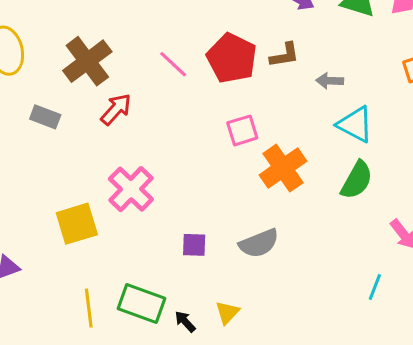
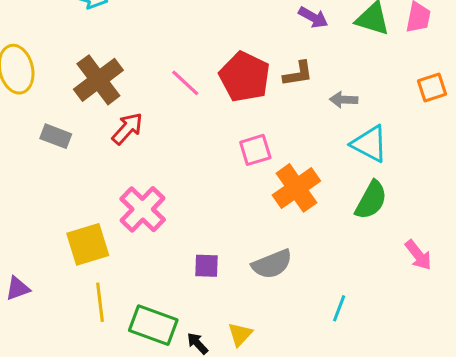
cyan line: (375, 287) -> (339, 308), moved
yellow line: (89, 308) -> (100, 302), moved

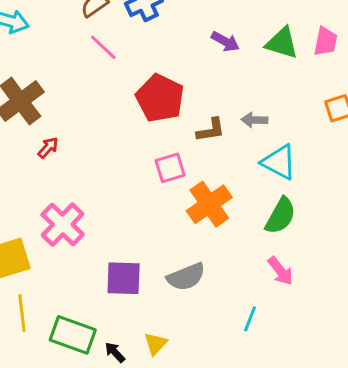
brown L-shape: (298, 74) -> (211, 130), moved
pink line: (185, 83) -> (103, 47), moved
red arrow: (127, 129) -> (48, 148), size x0.7
pink arrow: (418, 255) -> (280, 271), moved
purple square: (207, 266) -> (124, 278), size x1.5

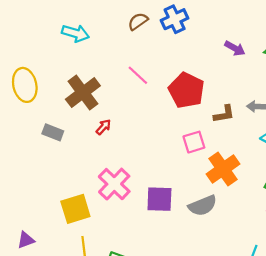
pink line: (103, 47) -> (138, 75), moved
gray semicircle: (186, 277) -> (203, 206), moved
purple square: (124, 278) -> (159, 199), moved

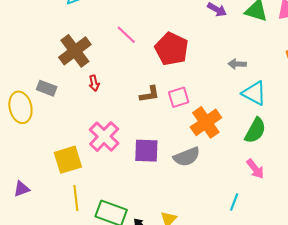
yellow ellipse: (25, 85) -> (20, 107), moved
brown L-shape: (224, 114) -> (149, 94), moved
red arrow: (103, 127) -> (94, 83), turned 126

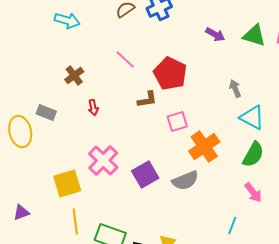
brown cross: (75, 51) -> (74, 76), size x0.6
gray arrow: (237, 64) -> (235, 89), turned 66
brown L-shape: (149, 94) -> (147, 100), moved
purple square: (146, 151) -> (145, 175), turned -32

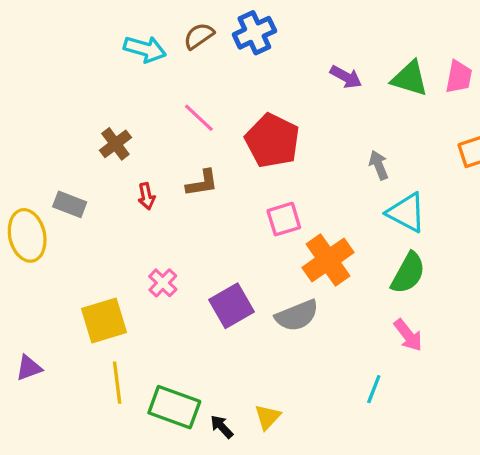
cyan arrow: (67, 21) -> (145, 49), moved
brown L-shape: (147, 100) -> (202, 183), moved
pink cross: (103, 161) -> (163, 283), size x0.6

